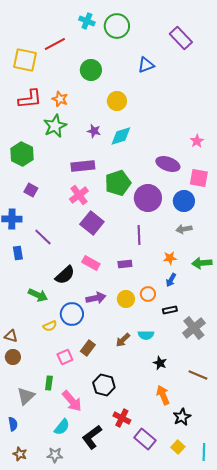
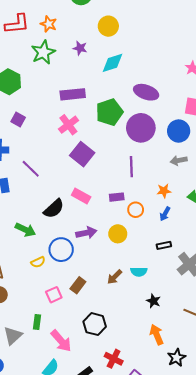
purple star: (94, 131) -> (80, 48), moved
purple ellipse: (168, 164) -> (146, 92), moved
orange circle: (148, 294) -> (136, 210), moved

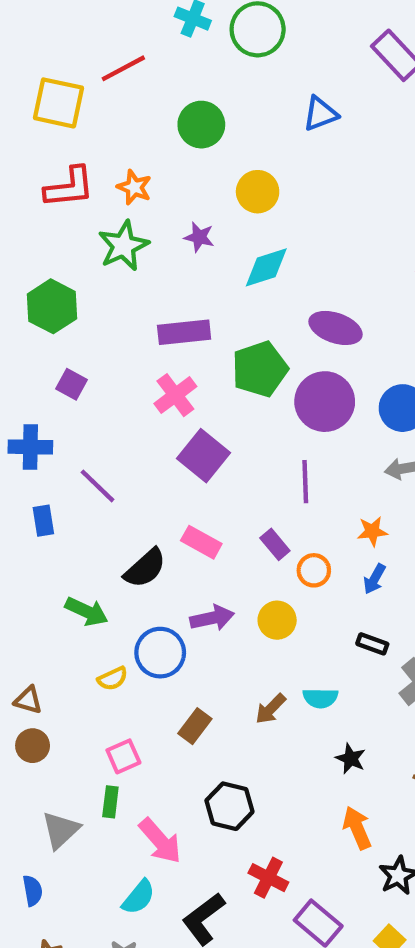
purple rectangle: (117, 197) -> (275, 544), turned 56
black rectangle: (164, 245) -> (372, 644), turned 32
pink square: (54, 295) -> (123, 756), moved

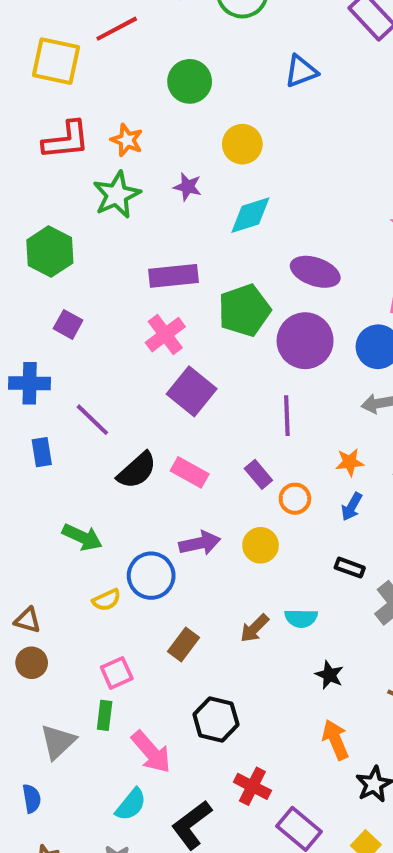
black semicircle: (145, 568) -> (137, 470), moved

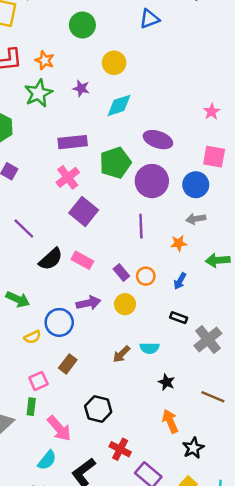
orange star: (350, 462) -> (179, 243), moved
purple rectangle: (258, 474) -> (121, 272), moved
brown rectangle: (184, 645) -> (68, 364), moved

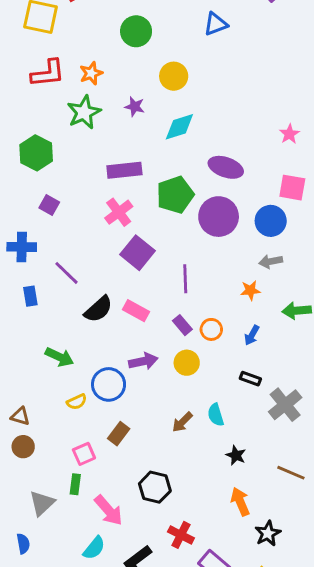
orange star: (45, 60) -> (91, 73), turned 30
purple line: (141, 226) -> (185, 279), moved
cyan semicircle: (149, 348) -> (216, 415), turned 72

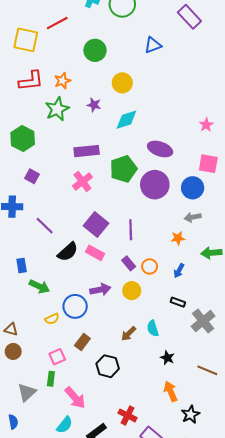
purple square: (137, 253) -> (96, 225), moved
blue rectangle: (30, 296) -> (22, 265), moved
black hexagon: (155, 487) -> (108, 366), moved

